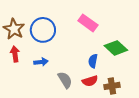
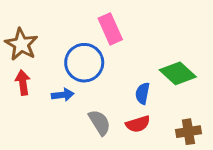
pink rectangle: (88, 23) -> (110, 29), moved, turned 30
blue circle: (43, 30) -> (84, 63), moved
brown cross: (112, 86) -> (188, 132), moved

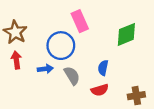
green diamond: (178, 73) -> (126, 34), moved, turned -65
gray semicircle: (100, 122) -> (72, 76), moved

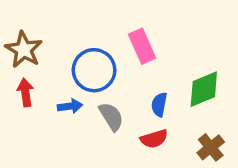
pink rectangle: (80, 21) -> (142, 46), moved
green diamond: (126, 34) -> (204, 89), moved
brown cross: (136, 96) -> (211, 147), turned -30

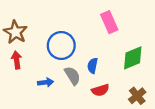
pink rectangle: (142, 46) -> (109, 22), moved
blue semicircle: (159, 105) -> (93, 66), moved
blue arrow: (70, 106) -> (46, 82), moved

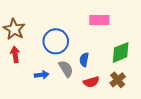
pink rectangle: (109, 22) -> (99, 20), turned -66
brown cross: (137, 96) -> (118, 80), moved

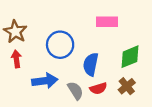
blue semicircle: (84, 60) -> (91, 64), size x1.5
gray semicircle: (66, 69) -> (75, 91), moved
blue arrow: (42, 75) -> (45, 81), size x1.6

